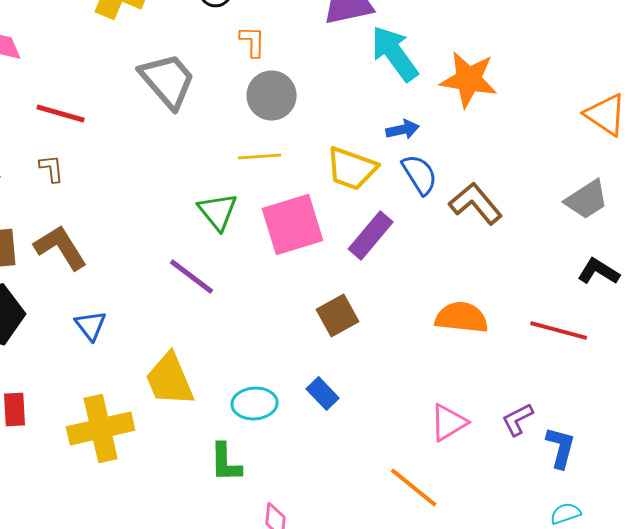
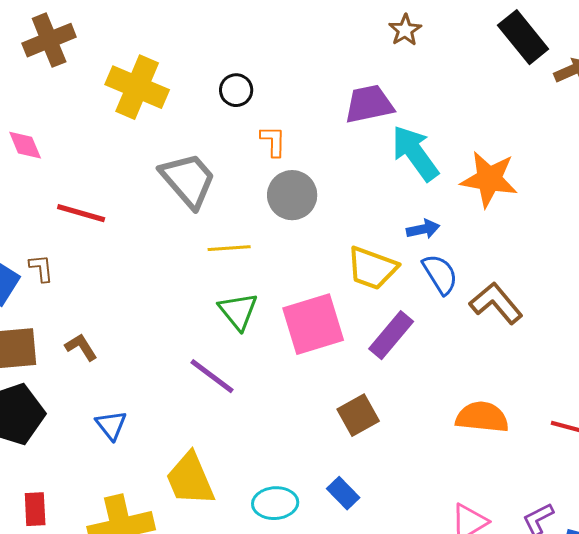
yellow line: (260, 156) -> (229, 248), moved
brown L-shape: (52, 168) -> (41, 268), moved
brown L-shape: (61, 248) -> (81, 347), size x0.6

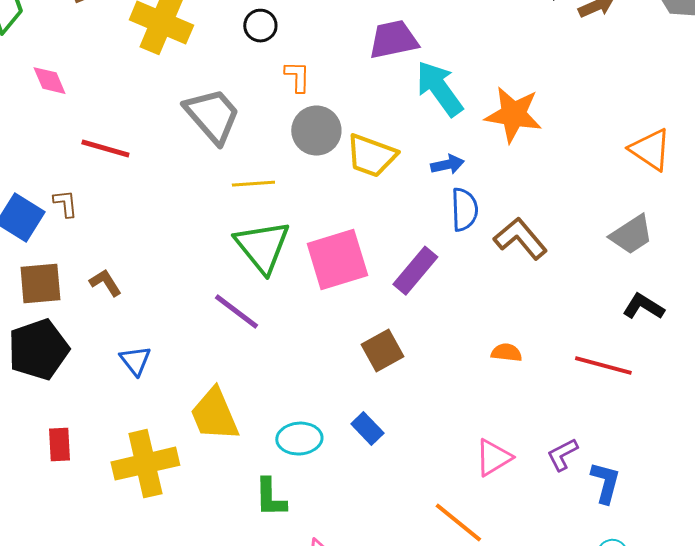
yellow trapezoid: (372, 268) -> (371, 156), moved
blue semicircle: (440, 274) -> (464, 210), turned 30
green triangle: (238, 311) -> (262, 247), size x1.4
orange semicircle: (482, 417) -> (506, 353), size x0.6

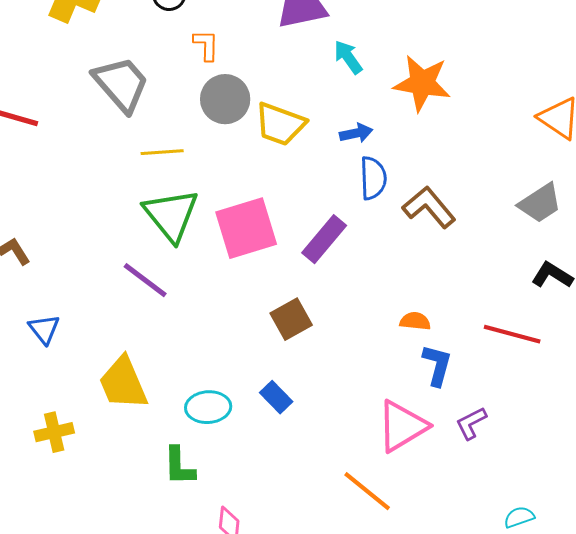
cyan arrow: (439, 89) -> (348, 57), size x0.6
pink triangle: (493, 458) -> (402, 426), size x1.4
yellow cross: (145, 464) -> (54, 432), size x0.6
blue L-shape: (605, 483) -> (437, 365), moved

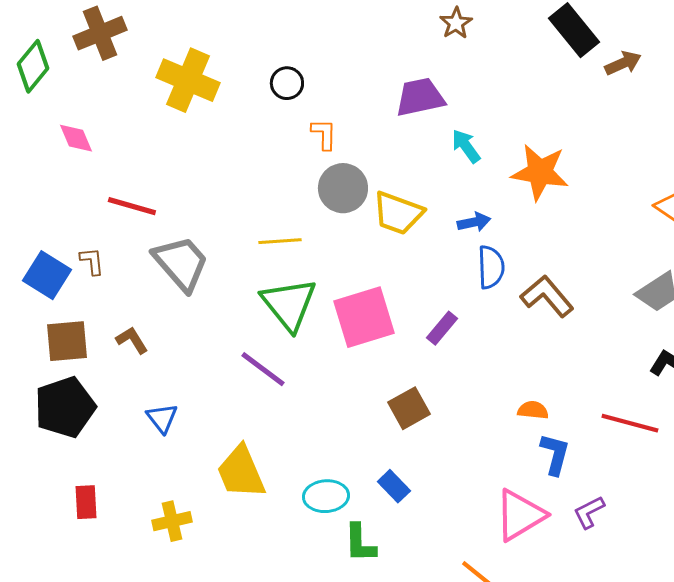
gray trapezoid: (121, 84) -> (181, 263), moved
purple rectangle: (324, 239) -> (442, 328), size x0.7
green L-shape: (179, 466) -> (360, 543), moved

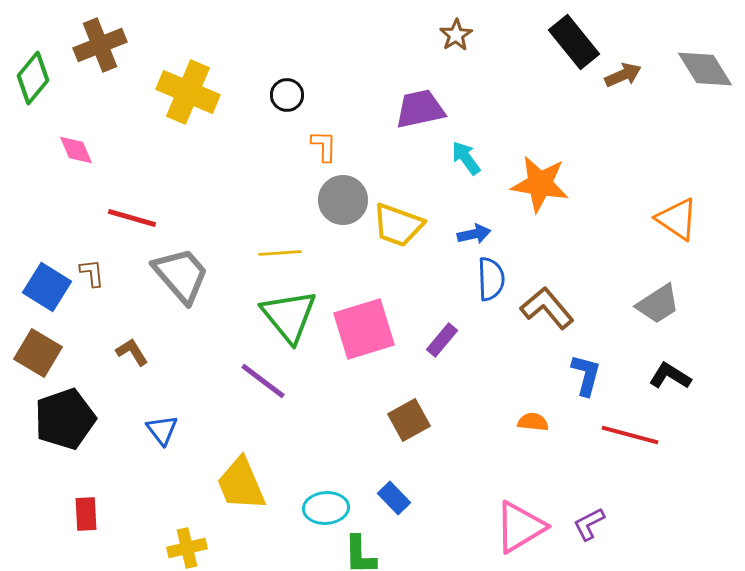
brown square: (67, 341) -> (38, 353), moved, turned 36
blue L-shape: (555, 454) -> (586, 375), moved
yellow cross: (172, 521) -> (187, 548), moved

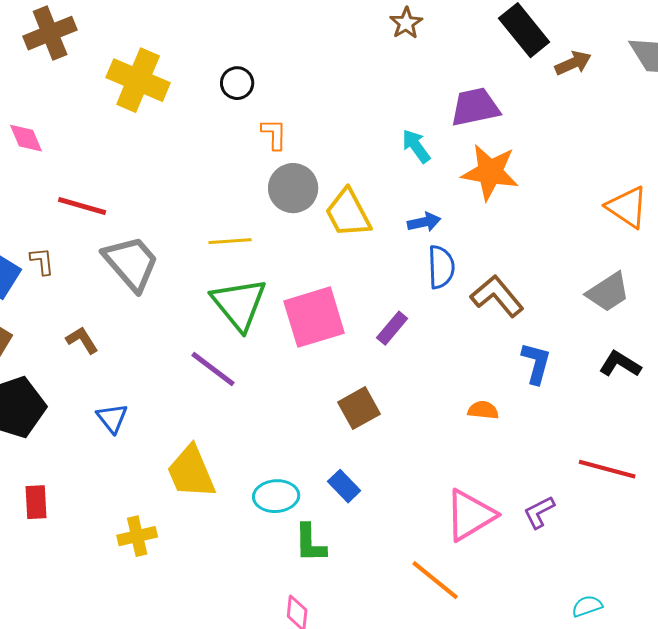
purple trapezoid: (420, 109) -> (475, 107), moved
yellow trapezoid: (398, 225) -> (348, 213), turned 42
red line: (630, 435) -> (607, 469), moved

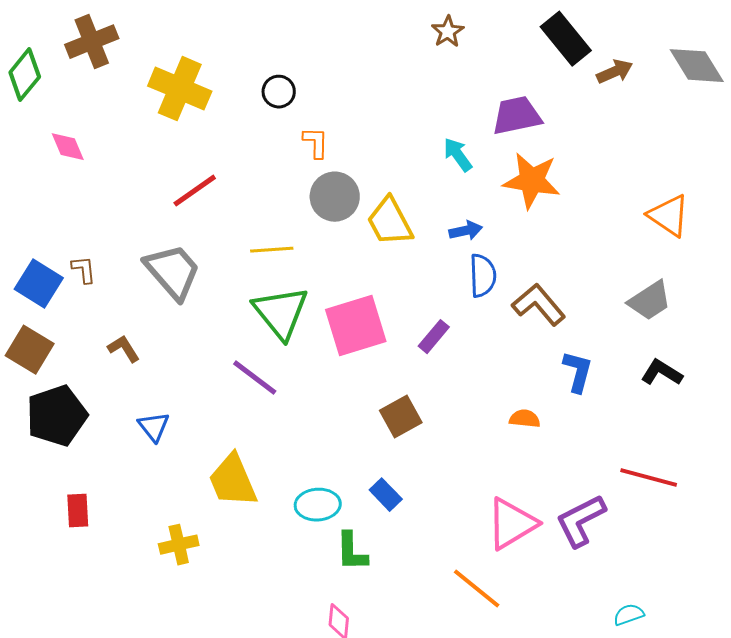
red line: (82, 206) -> (195, 191), moved, turned -51
purple L-shape: (539, 512) -> (581, 521), size x1.6

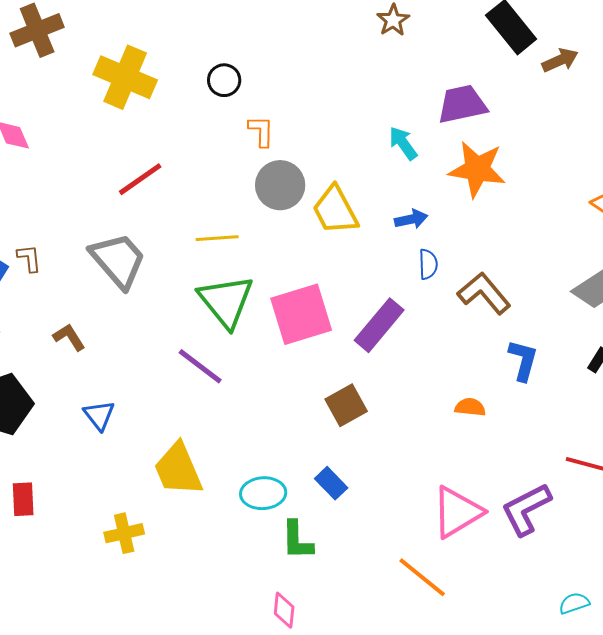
blue semicircle: (483, 276) -> (428, 264), size x0.7
purple rectangle: (434, 337) -> (379, 325), size x1.6

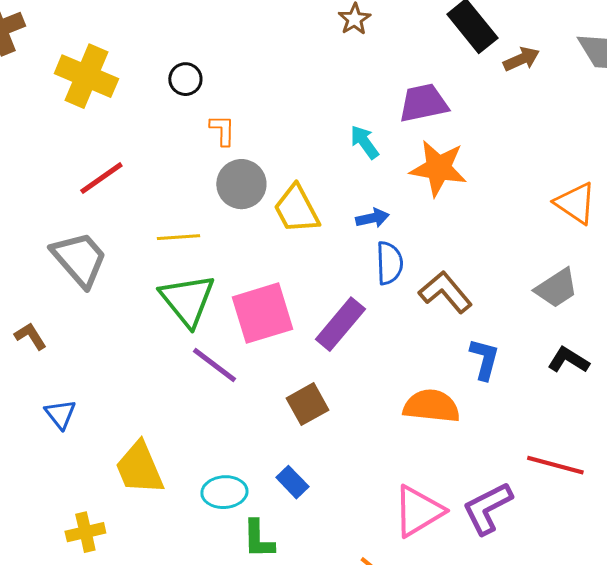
blue semicircle: (428, 264) -> (389, 263), size x1.4
purple line: (200, 366) -> (214, 365), moved
orange semicircle: (470, 407) -> (431, 406), size x1.8

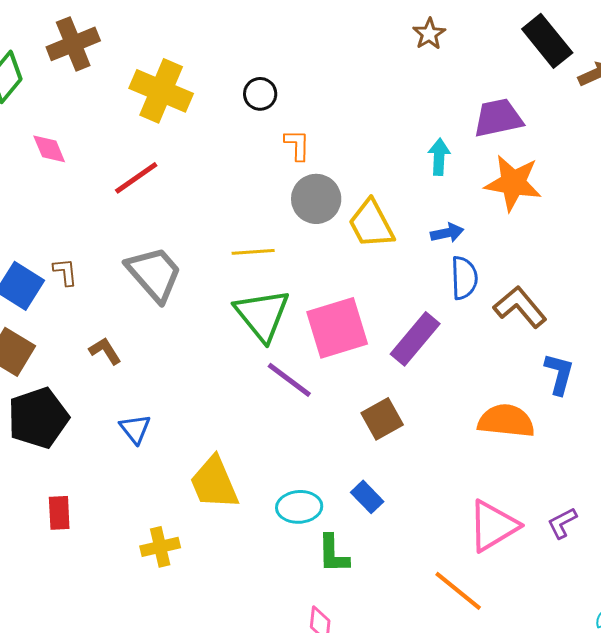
cyan arrow: (364, 142) -> (439, 157), turned 39
red line: (101, 178) -> (136, 178), moved
purple L-shape: (487, 508) -> (562, 523), size x0.6

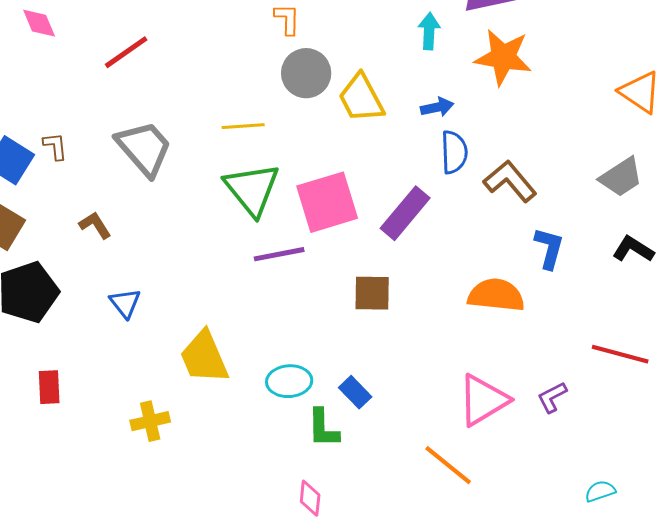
purple line: (289, 380) -> (279, 254), turned -48
brown square: (382, 419) -> (372, 293), turned 30
blue rectangle: (367, 497) -> (355, 392), moved

